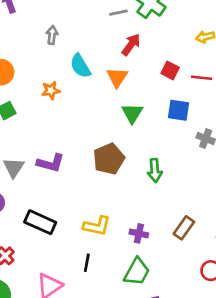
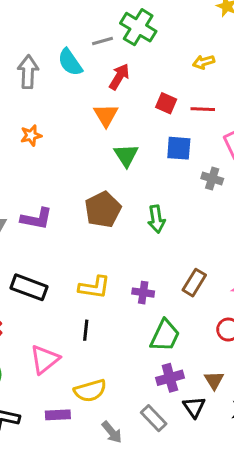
gray arrow: (52, 35) -> (28, 72), size x1.5
cyan semicircle: (80, 66) -> (70, 62), moved
green trapezoid: (137, 272) -> (165, 336), moved

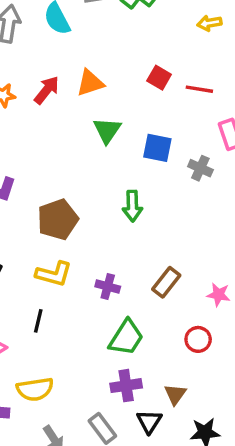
yellow arrow: (204, 62) -> (209, 23), moved
red arrow: (119, 77) -> (47, 90), moved
orange triangle: (106, 115) -> (90, 83), turned 36
blue square: (179, 148) -> (157, 148), moved
brown pentagon: (103, 209) -> (58, 219), moved

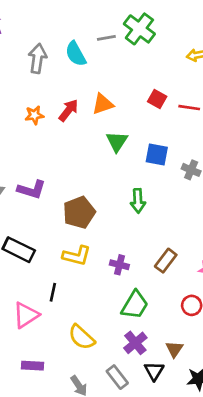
black line: (38, 321) -> (53, 292), moved
purple cross: (126, 386) -> (135, 343), turned -30
yellow semicircle: (35, 389) -> (82, 337), moved, turned 52

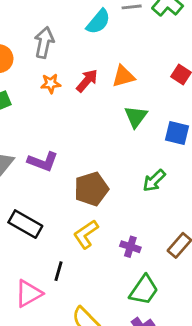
cyan semicircle: (76, 54) -> (98, 22), turned -115
gray arrow: (38, 58) -> (44, 42), moved
green arrow: (138, 201) -> (154, 181), turned 45
yellow L-shape: (77, 256) -> (86, 234), turned 128

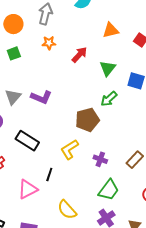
orange triangle: (123, 76) -> (111, 30), moved
red arrow: (87, 81) -> (79, 55), moved
green arrow: (154, 181) -> (109, 99), moved
brown pentagon: (91, 189) -> (87, 120), moved

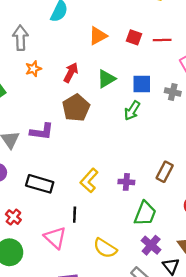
green triangle: (108, 68) -> (106, 79), turned 36
green arrow: (109, 99) -> (132, 111), moved
brown pentagon: (87, 120) -> (76, 108), moved
pink triangle: (28, 189) -> (55, 238), turned -35

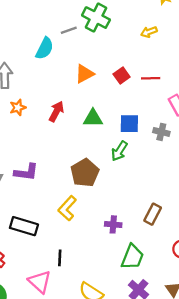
red square: (134, 37) -> (122, 76), turned 35
green triangle: (106, 79) -> (93, 118), turned 30
brown pentagon: (76, 108) -> (85, 173), moved
yellow L-shape: (89, 180) -> (67, 208), moved

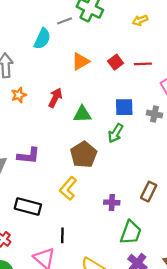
green triangle: (93, 118) -> (82, 114), moved

